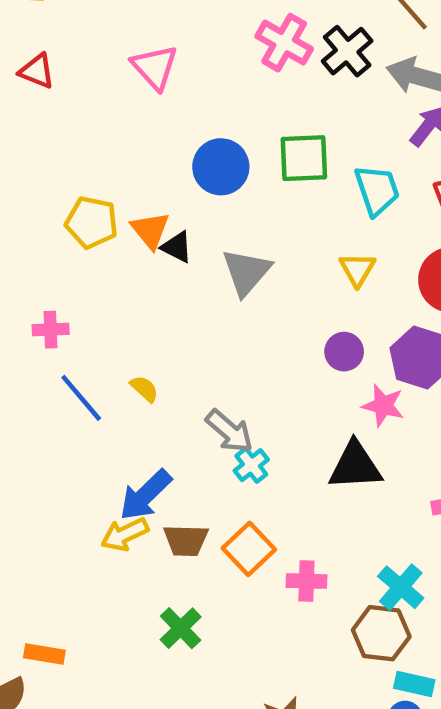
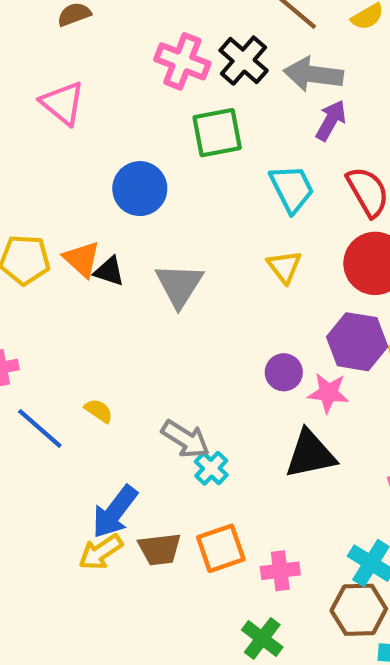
green square: (304, 158) -> (217, 133), moved
purple circle: (344, 352) -> (284, 372), moved
orange square: (249, 549) -> (221, 548), turned 33
green cross: (181, 628) -> (262, 638), moved

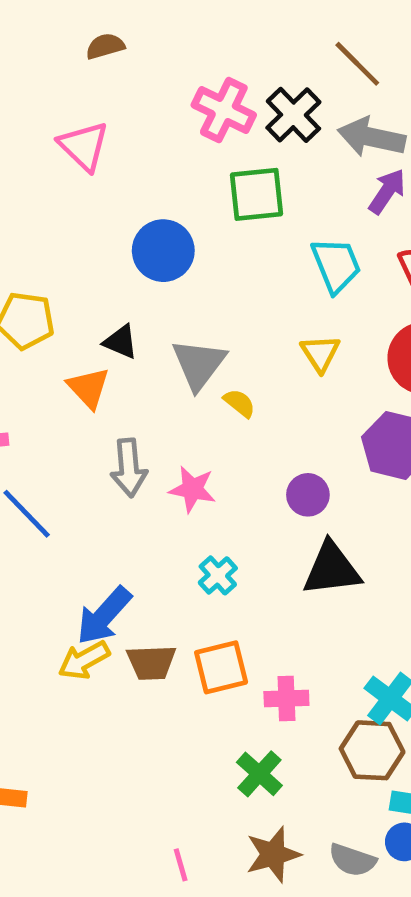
orange triangle: (82, 259) -> (89, 388), moved
purple circle: (284, 372) -> (308, 495), moved
pink star: (328, 393) -> (192, 489), moved
yellow semicircle: (99, 411) -> (239, 403), moved
gray arrow: (186, 439) -> (129, 468), moved, turned 48

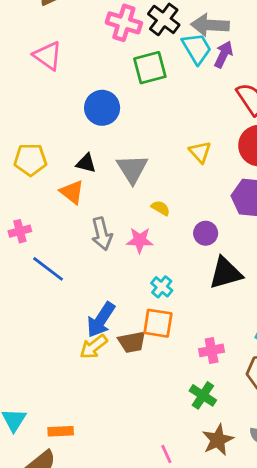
cyan trapezoid: (336, 265) -> (197, 48), moved
yellow semicircle: (239, 403) -> (161, 208), moved
orange square: (221, 667) -> (158, 323), moved, turned 32

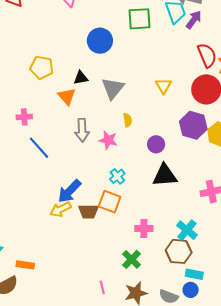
black triangle: (86, 163) -> (81, 78), turned -35
yellow semicircle: (161, 208) -> (127, 120), turned 40
pink line: (166, 454) -> (102, 287), moved

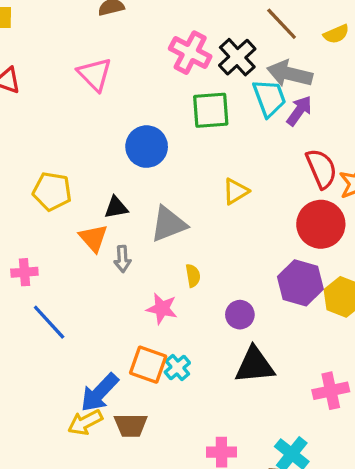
yellow triangle: (163, 86) -> (236, 191), moved, turned 30
gray triangle: (113, 88) -> (168, 224), turned 30
gray arrow: (82, 130) -> (122, 259), moved, size x0.7
orange square: (110, 202) -> (148, 365), moved

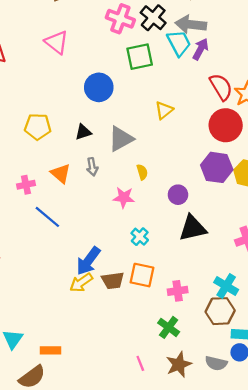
orange triangle: (93, 238) -> (61, 173), moved
orange square: (148, 365) -> (142, 275), moved

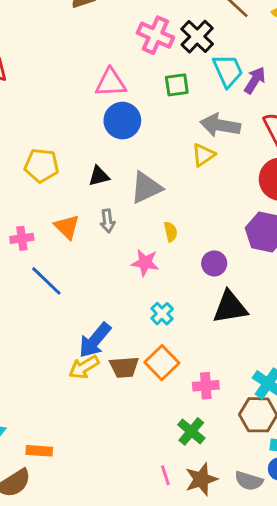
gray arrow: (191, 24) -> (220, 125), moved
pink triangle: (57, 42) -> (111, 83), moved, turned -45
green square: (140, 57) -> (177, 85), size x0.7
orange square: (142, 275) -> (162, 363), turned 30
pink line: (140, 363) -> (165, 475), moved

